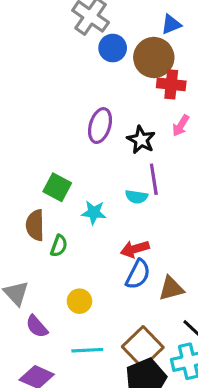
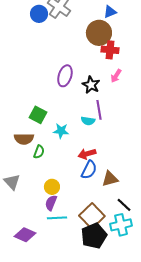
blue circle: (113, 48) -> (39, 14), moved
brown semicircle: (35, 225) -> (24, 139), turned -90
purple semicircle: (37, 326) -> (51, 203), moved, turned 63

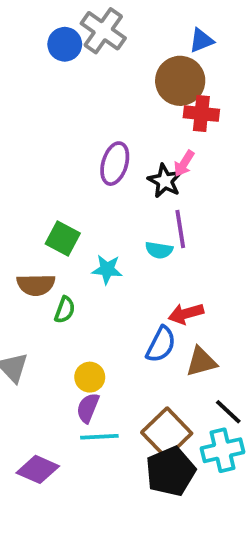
pink arrow: (116, 76) -> (184, 164), moved
red arrow: (87, 154) -> (186, 314), moved

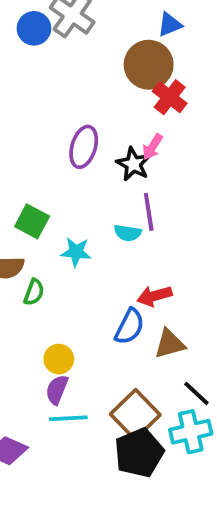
red cross: (201, 114) -> (170, 97), turned 32

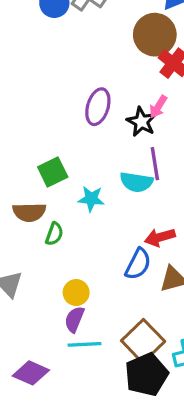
green square: (32, 221) -> (53, 172), turned 36
cyan semicircle: (128, 233) -> (136, 182), size x1.4

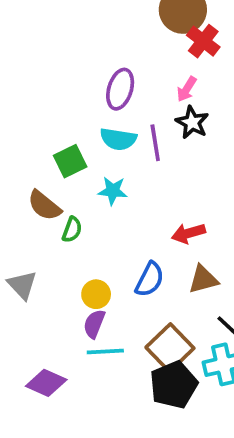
black star: (141, 122) -> (192, 122), moved
purple line: (155, 164) -> (155, 143), moved
cyan semicircle: (136, 182) -> (118, 139), moved
brown semicircle: (29, 212) -> (44, 206), turned 40
blue semicircle: (138, 264) -> (150, 279), moved

